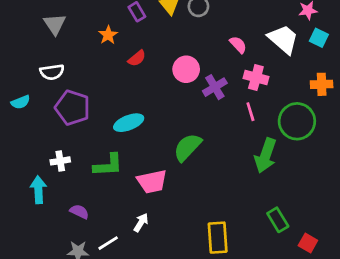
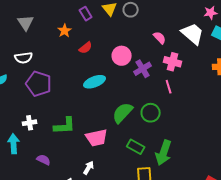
green circle: (297, 121) -> (151, 113), moved, size x0.7
cyan ellipse: (129, 123) -> (95, 82), moved
green arrow: (265, 155) -> (164, 153), moved
green rectangle: (278, 220) -> (136, 147), moved, turned -30

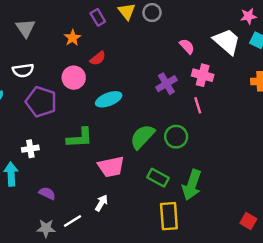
pink circle: (122, 56) -> (74, 78), moved
green L-shape: (65, 126) -> (80, 138), moved

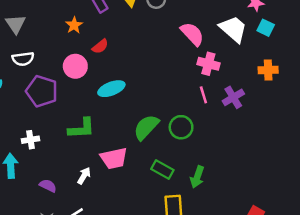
gray triangle: (25, 28) -> (16, 24), moved
pink semicircle: (187, 46) -> (192, 34), size x1.5
purple cross: (166, 84) -> (233, 97), moved
green arrow: (192, 185) -> (197, 177), size x0.7
white arrow: (101, 203) -> (84, 176), moved

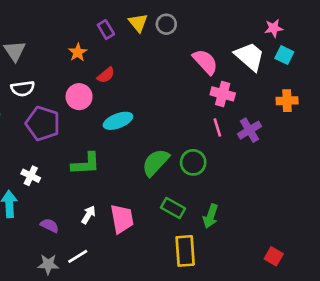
white cross: (31, 140) -> (31, 176), turned 35
pink trapezoid: (114, 158) -> (122, 219), moved, turned -88

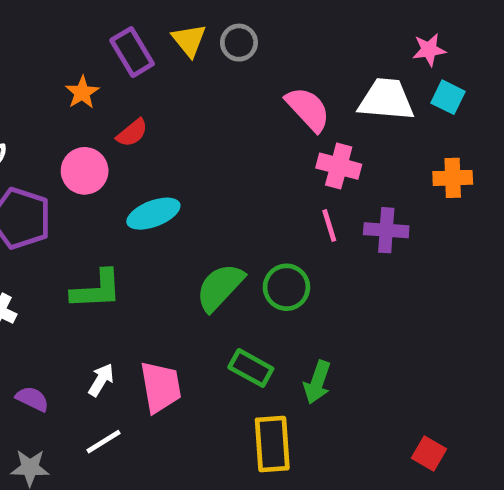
purple rectangle: (106, 30) -> (132, 52), size x1.4
white trapezoid: (249, 56) -> (386, 100), turned -36
purple cross: (249, 130) -> (386, 230), turned 35
white line: (78, 256) -> (104, 442), moved

